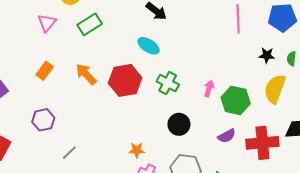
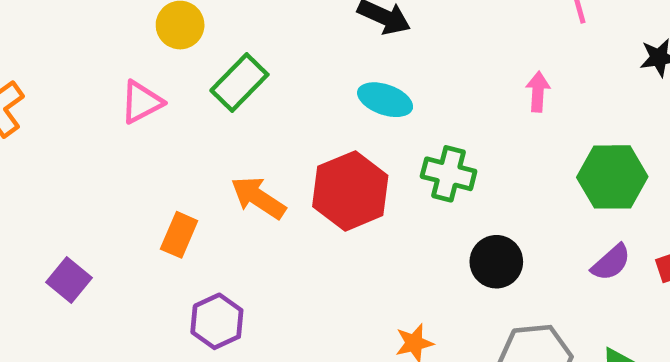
pink triangle: (47, 23) -> (141, 102), turned 36
orange rectangle: (45, 71) -> (179, 235), moved
pink arrow: (209, 88) -> (538, 92), moved
purple hexagon: (43, 120) -> (217, 321), moved

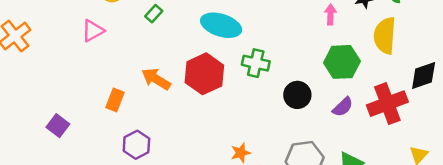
green rectangle: (239, 83) -> (154, 14), moved, size x0.6
pink arrow: (538, 92) -> (330, 14), moved
cyan ellipse: (385, 100) -> (221, 25), size x1.4
black circle: (496, 262) -> (297, 95), moved

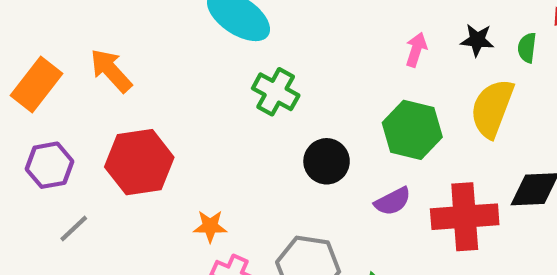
red hexagon: (204, 74) -> (139, 162), moved
orange rectangle: (115, 100) -> (36, 85), size x1.4

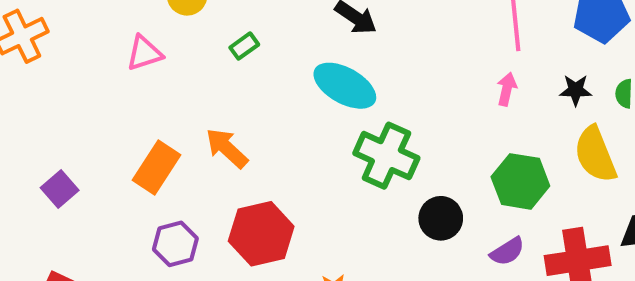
pink arrow: (416, 50) -> (507, 89), moved
green cross: (276, 92) -> (386, 156), size x1.4
yellow semicircle: (492, 108) -> (595, 154), turned -38

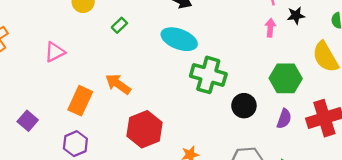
pink triangle: (144, 53) -> (55, 52), moved
black star: (576, 90) -> (296, 15), moved
purple hexagon: (175, 244) -> (75, 144), moved
purple semicircle: (507, 251) -> (284, 119), turned -30

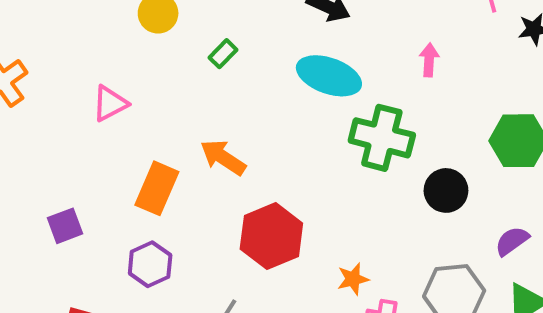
pink arrow: (270, 28) -> (429, 60), moved
purple semicircle: (284, 119) -> (512, 241), moved, turned -144
purple square: (28, 121) -> (65, 226), turned 30

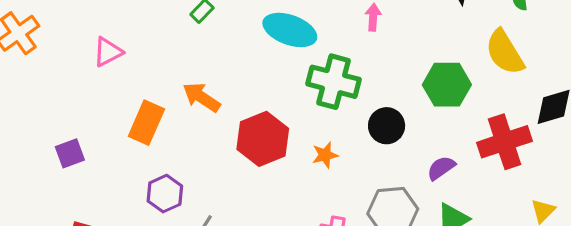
red hexagon: (271, 236) -> (263, 139), moved
purple hexagon: (150, 264) -> (165, 194), moved
orange star: (353, 279) -> (325, 155), moved

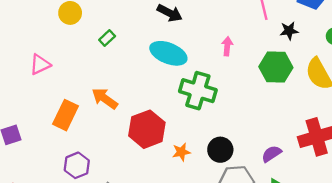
green hexagon: (447, 85) -> (276, 67), moved
black circle: (387, 126) -> (220, 150), moved
orange star: (325, 155) -> (181, 152), moved

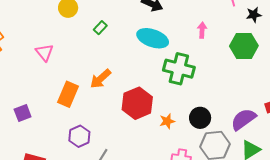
pink triangle: (40, 64) -> (45, 52), turned -42
orange arrow: (105, 99) -> (101, 79), turned -75
purple semicircle: (271, 154) -> (243, 119), size x1.5

